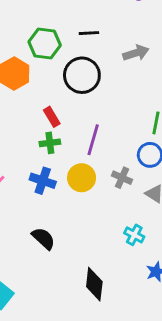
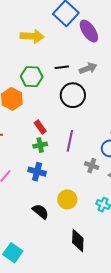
gray arrow: (136, 53) -> (88, 68), moved
black circle: (82, 75) -> (73, 95), moved
yellow circle: (82, 178) -> (67, 199), moved

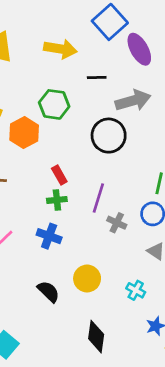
black line: (62, 67) -> (97, 78), moved
gray arrow: (88, 68) -> (133, 101), size x1.4
gray cross: (92, 166) -> (117, 223), moved

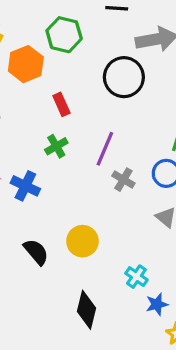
red rectangle: (59, 175) -> (61, 104), moved
green cross: (57, 200) -> (56, 146), turned -30
blue cross: (49, 236) -> (25, 186), moved
cyan cross: (136, 290) -> (136, 277), moved

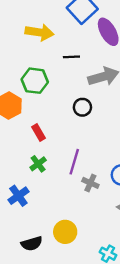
black circle: (124, 77) -> (82, 107), size x0.6
blue cross: (25, 186) -> (18, 196), turned 35
black semicircle: (36, 252) -> (32, 244), turned 120

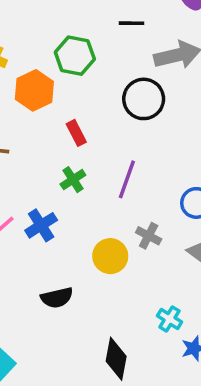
black circle: (82, 107) -> (144, 99), size x1.5
gray cross: (90, 183) -> (149, 236), moved
yellow circle: (65, 232) -> (110, 256), moved

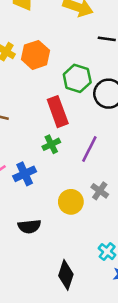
green hexagon: (75, 56) -> (77, 78), moved
orange hexagon: (34, 90) -> (35, 55), moved
red rectangle: (76, 133) -> (58, 112), size x1.6

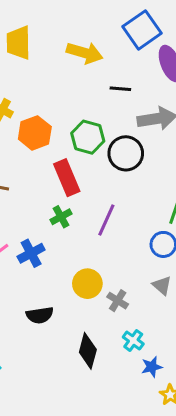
orange hexagon: (35, 55) -> (35, 133), moved
gray cross: (100, 191) -> (118, 301), moved
black diamond: (66, 275) -> (88, 351), moved

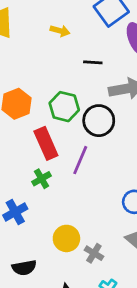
yellow arrow: (85, 53) -> (60, 31), size x0.6
purple line: (106, 220) -> (80, 160), moved

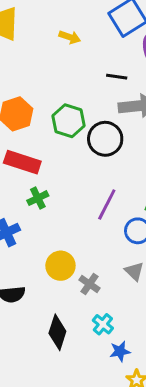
black line: (93, 62) -> (117, 77), moved
red rectangle: (46, 143) -> (22, 162), moved, turned -52
purple line: (80, 160) -> (107, 205), moved

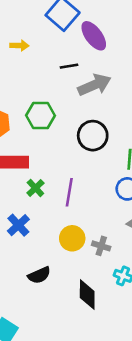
black circle: (105, 139) -> (93, 136), moved
purple line: (107, 205) -> (69, 192), moved

